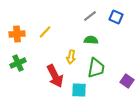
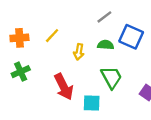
blue square: (116, 17) -> (131, 37), moved, size x1.5
yellow arrow: (71, 57) -> (79, 52), moved
green trapezoid: (96, 68) -> (111, 77), turned -40

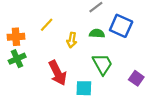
orange cross: (19, 38) -> (16, 37), moved

